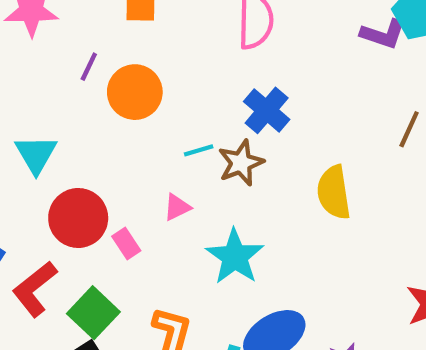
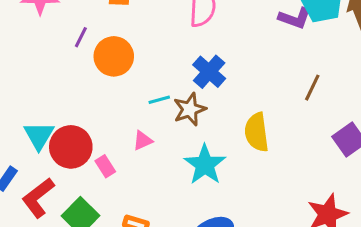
cyan triangle: (36, 154) -> (39, 136), moved
cyan star: (235, 257) -> (205, 165), moved

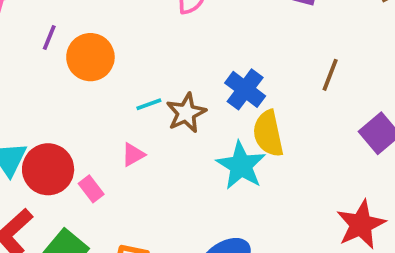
blue cross: (209, 72) -> (245, 89), moved
cyan star: (205, 165) -> (241, 166), moved

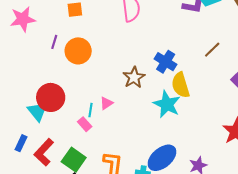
brown line: (330, 75) -> (212, 50), turned 30
cyan line: (149, 104) -> (90, 110), moved, turned -56
red circle: (48, 169) -> (51, 97), moved

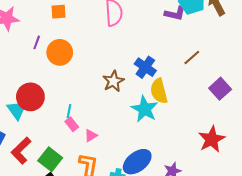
pink triangle: (106, 103) -> (91, 136), moved
pink rectangle: (85, 124) -> (72, 124), moved

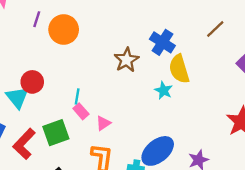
red circle: (30, 97) -> (32, 82), size x0.7
cyan star: (145, 109) -> (164, 90), size x0.6
green square: (50, 159) -> (56, 133), moved, turned 35

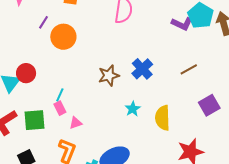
yellow semicircle: (179, 69) -> (163, 118), moved

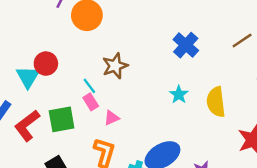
brown star: (109, 76) -> (115, 66), moved
cyan line: (60, 95) -> (89, 86), turned -56

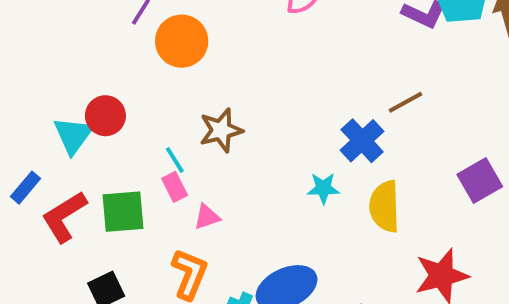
brown line: (242, 40) -> (406, 102), moved
blue cross: (186, 45) -> (362, 141), moved
cyan star: (179, 94) -> (323, 188), turned 30

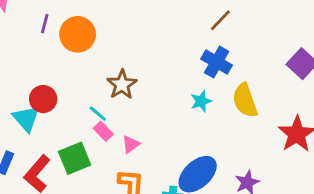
brown line: (406, 102) -> (220, 20), moved

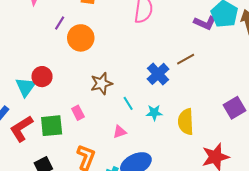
blue cross: (217, 62) -> (158, 74), moved
cyan line: (98, 114) -> (128, 103), moved
pink triangle: (131, 144) -> (120, 132), moved

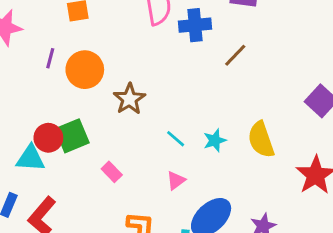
blue cross: (158, 74) -> (195, 25), moved, turned -35
brown star: (101, 83) -> (129, 99), moved
cyan triangle: (26, 87) -> (30, 158), turned -45
green square: (52, 126) -> (72, 136), moved

